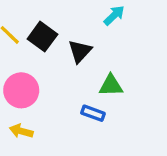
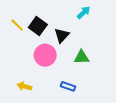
pink circle: (21, 90) -> (45, 55), moved
blue rectangle: (93, 113) -> (68, 86), moved

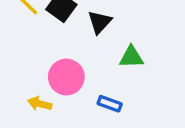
pink circle: (45, 55) -> (66, 77), moved

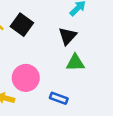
black triangle: (100, 22) -> (68, 36), moved

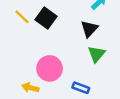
green triangle: (75, 63) -> (96, 54), turned -48

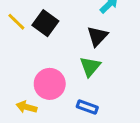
green triangle: (96, 54) -> (90, 67), moved

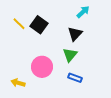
yellow arrow: (27, 107) -> (18, 83), moved
blue rectangle: (87, 107) -> (75, 78), moved

